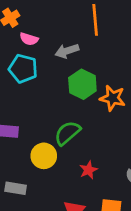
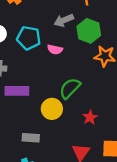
pink semicircle: (29, 39) -> (55, 49), moved
green hexagon: (82, 84) -> (89, 31), moved

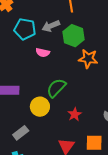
cyan pentagon: (29, 38) -> (25, 29), moved
gray rectangle: (31, 138) -> (21, 133), turned -42

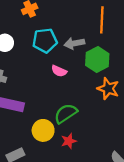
cyan pentagon: (25, 29) -> (45, 41), turned -30
red star: (75, 114) -> (69, 141), moved

